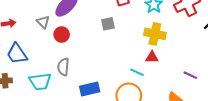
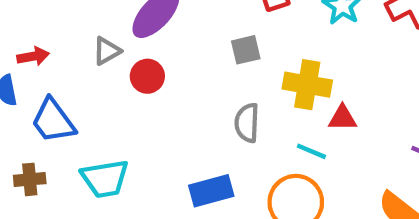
gray triangle: (43, 22) -> (107, 51), turned 48
yellow cross: (155, 34) -> (307, 85), moved
gray semicircle: (63, 67) -> (247, 123), moved

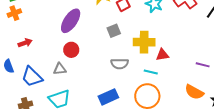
gray triangle: (107, 51) -> (60, 69), moved, turned 32
red arrow: (33, 56) -> (25, 43), moved
gray semicircle: (247, 123) -> (120, 64), turned -84

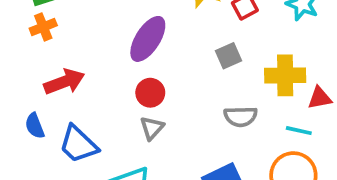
red arrow: (25, 43) -> (64, 82), size x1.5
gray triangle: (60, 69) -> (152, 128), moved, turned -40

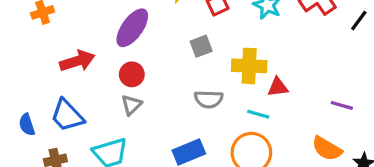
red arrow: (64, 82) -> (77, 61), moved
blue semicircle: (35, 126) -> (27, 125), moved

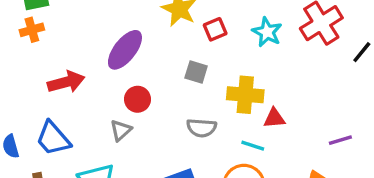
gray square: (201, 46) -> (196, 72), turned 35
red circle: (132, 74) -> (138, 99), moved
purple line: (342, 105) -> (340, 140), turned -35

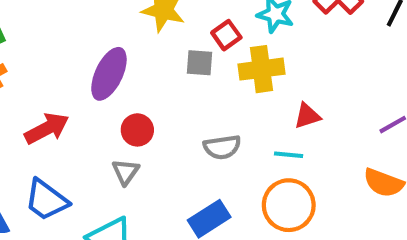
red square: (215, 29) -> (226, 35), moved
gray square: (196, 72) -> (200, 63), moved
yellow cross: (245, 95) -> (261, 69), moved

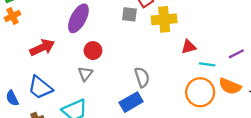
gray semicircle: (222, 147) -> (142, 77), moved, turned -102
cyan line: (289, 155) -> (207, 64), moved
orange circle: (289, 205) -> (200, 92), moved

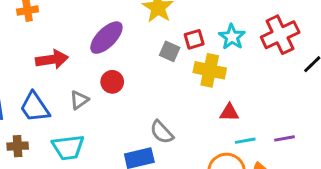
cyan line: (207, 64) -> (245, 141), turned -35
gray triangle: (85, 74) -> (79, 100), moved
gray semicircle: (142, 77) -> (162, 132), turned 138

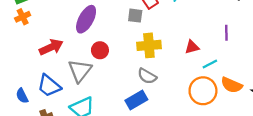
yellow cross: (210, 70) -> (149, 45), moved
gray triangle: (79, 100) -> (80, 71), size x1.6
purple line: (285, 138) -> (226, 33), moved, turned -64

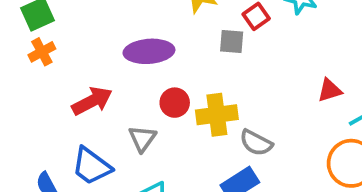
purple ellipse: (86, 19) -> (149, 51), turned 60
yellow cross: (149, 45) -> (217, 115), moved
gray triangle: (80, 71) -> (142, 139), size x0.7

